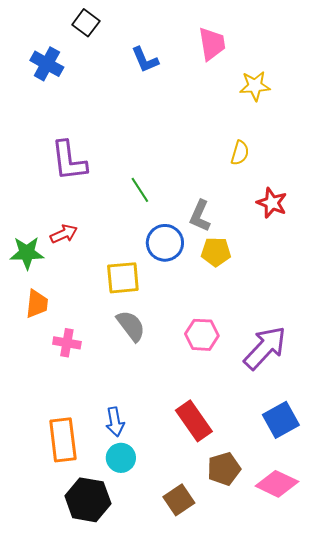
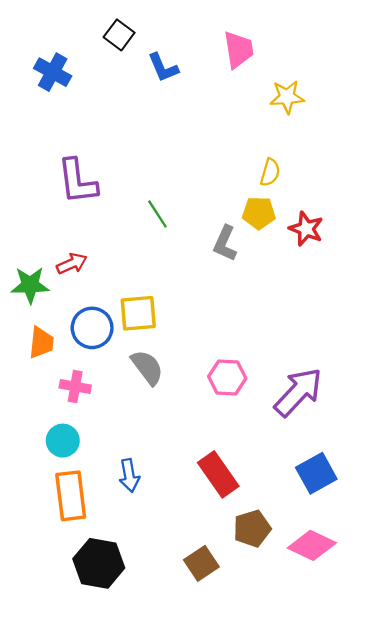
black square: (86, 23) -> (119, 35), moved
blue circle: (165, 243) -> (92, 328), moved
yellow pentagon: (216, 252) -> (259, 213), moved
cyan circle: (121, 458) -> (63, 441), moved

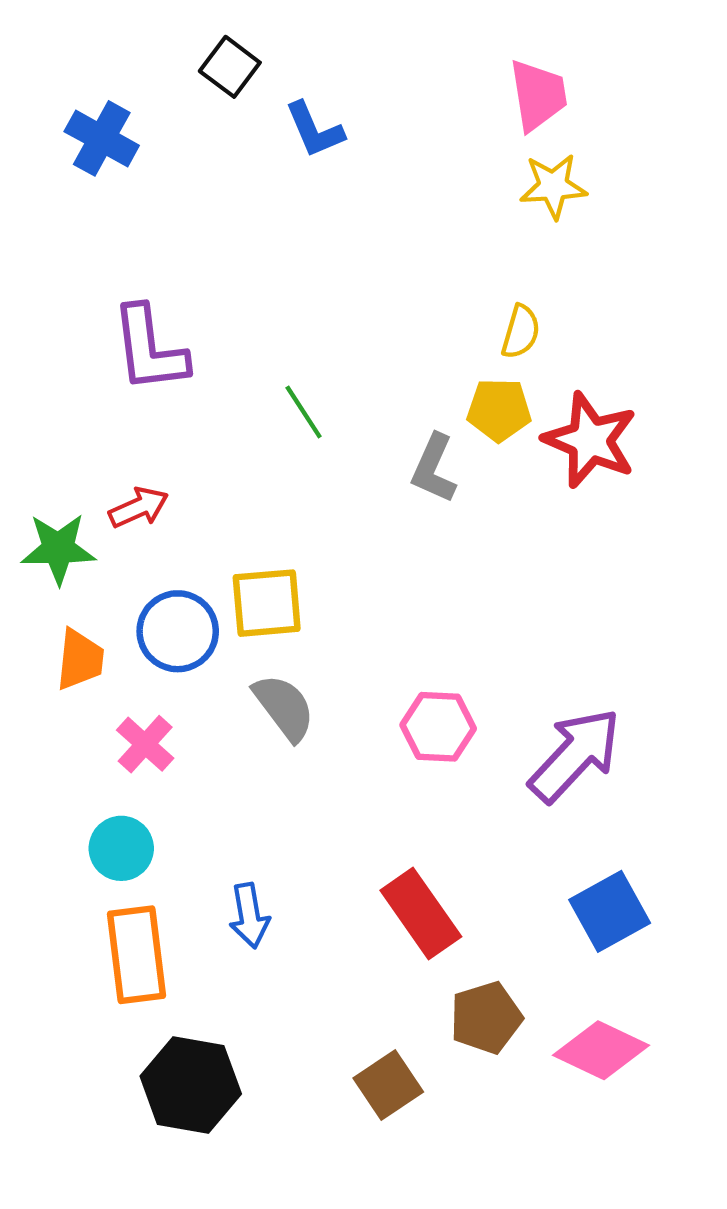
pink trapezoid: (239, 50) -> (538, 95), moved
red star: (306, 229) -> (590, 440), size x1.4
pink cross: (75, 386) -> (145, 744), turned 32

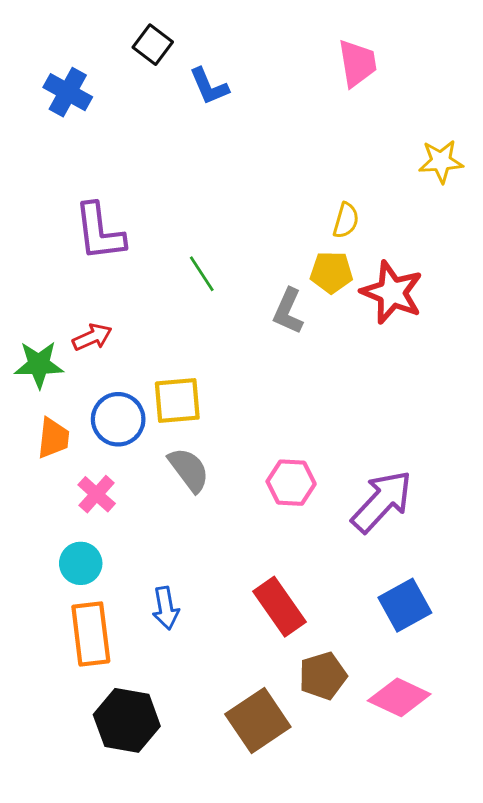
yellow star: (553, 186) -> (441, 161), moved
brown square: (388, 1085) -> (258, 720), size x1.4

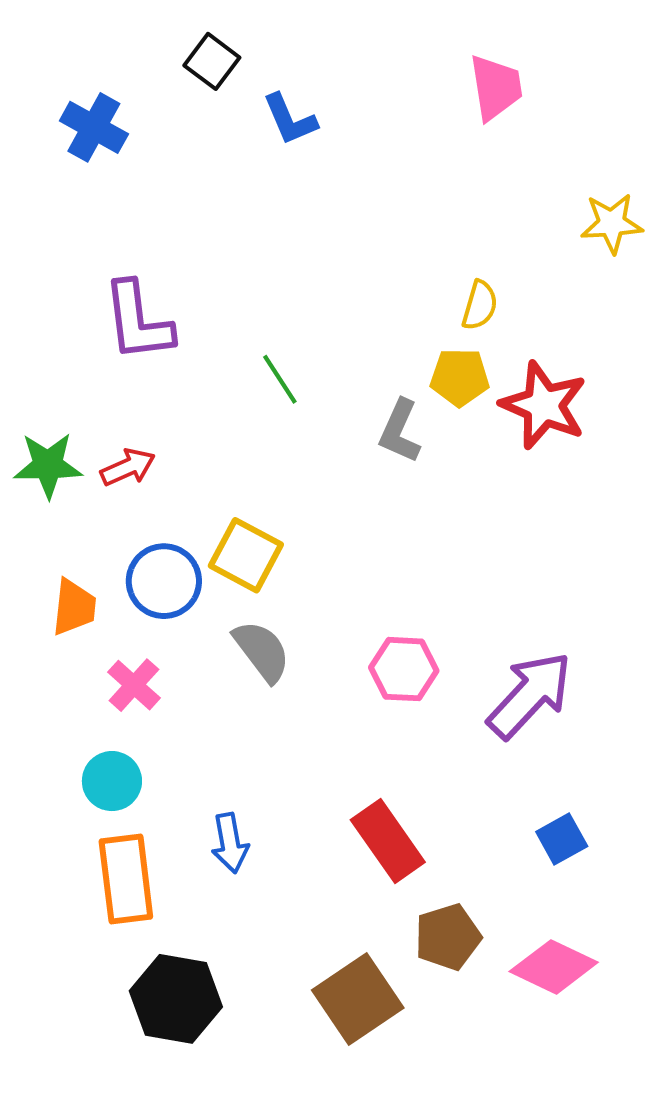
green star: (39, 365) -> (48, 465), moved
yellow square: (177, 401) -> (246, 555), turned 33
blue square: (405, 605) -> (562, 839), size x0.7

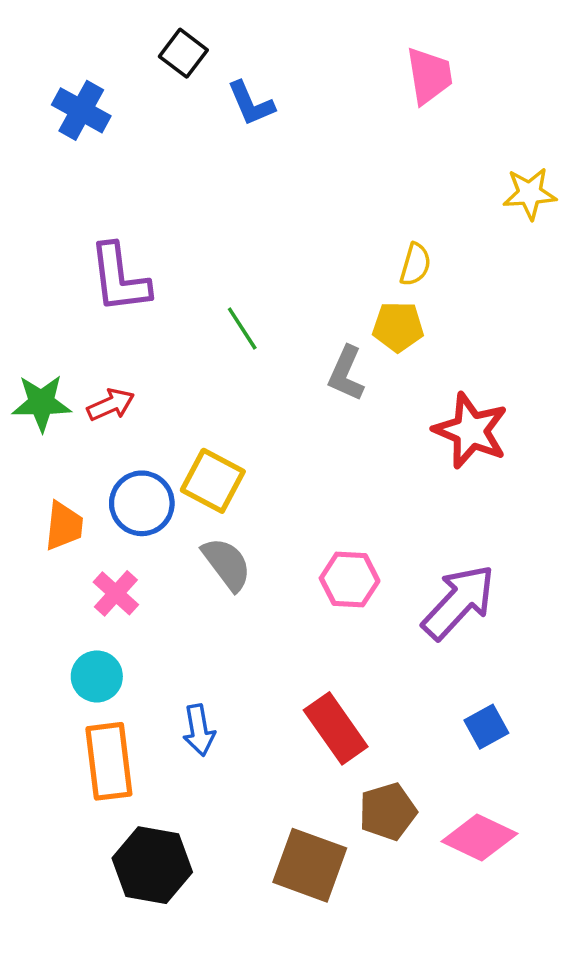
red star: (544, 405) -> (471, 431), moved
brown square: (358, 999) -> (310, 865), turned -36

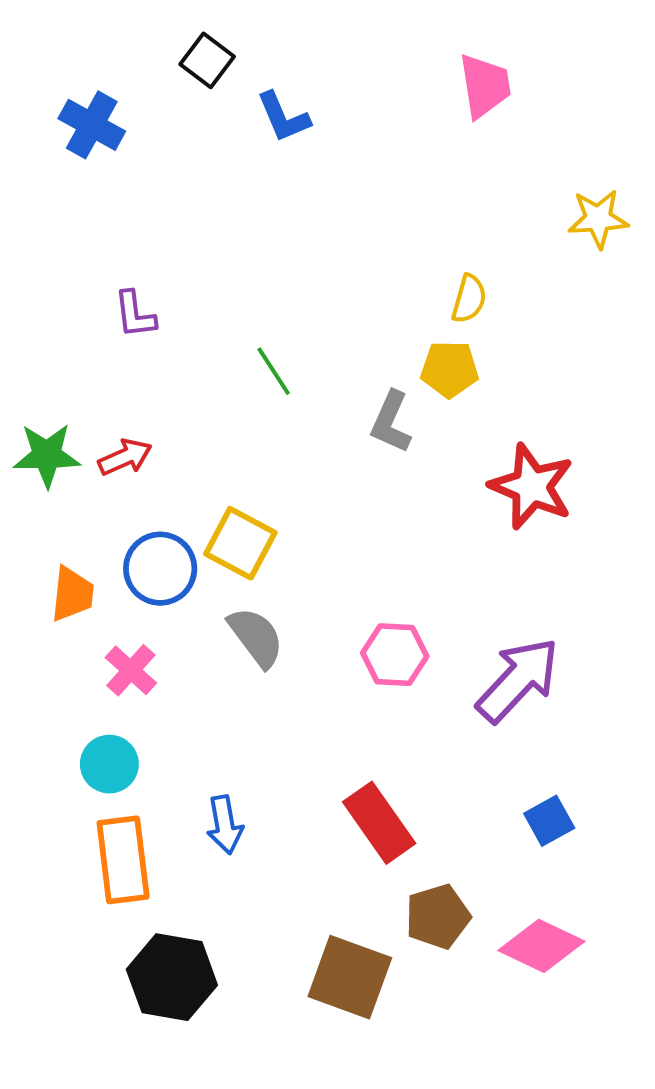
purple L-shape: (119, 278) -> (135, 314), size x0.6

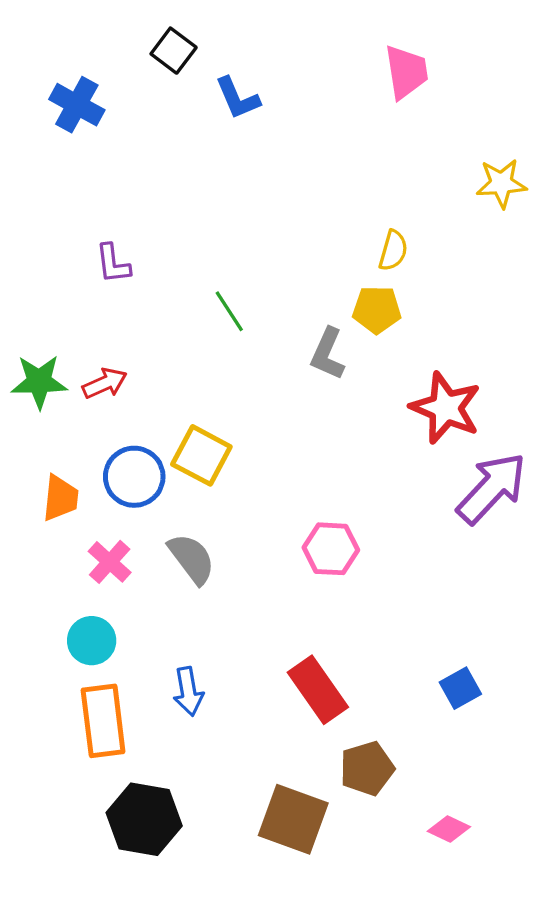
gray semicircle: (256, 637) -> (192, 559), moved
purple arrow: (518, 680) -> (492, 488), moved
pink diamond: (541, 946) -> (449, 829), moved, size x0.6

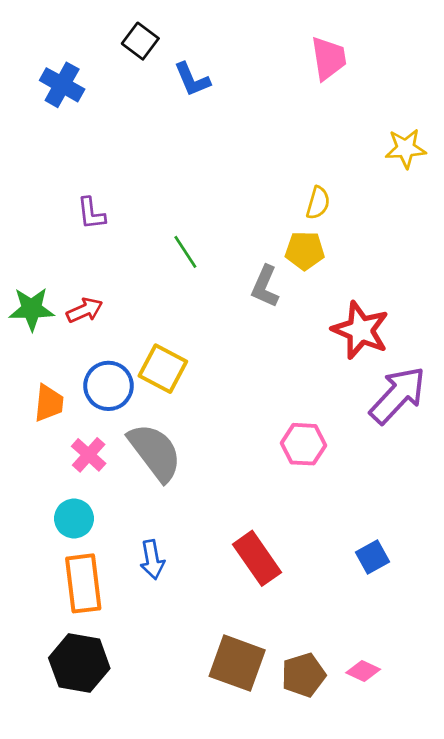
pink hexagon: (331, 549) -> (303, 444), moved
gray semicircle: (192, 559) -> (155, 452), size x1.4
brown pentagon: (367, 768) -> (303, 675), moved
black hexagon: (144, 819) -> (79, 663), moved

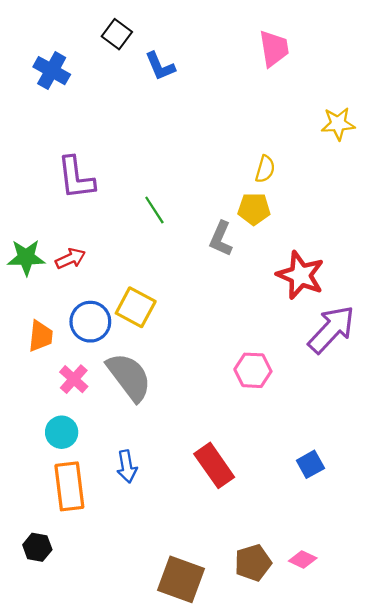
purple L-shape: (91, 213) -> (76, 178), size x1.6
black hexagon: (79, 663) -> (37, 547), moved, size x0.6
brown square: (237, 663) -> (181, 579), moved

